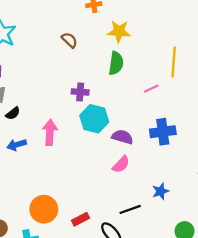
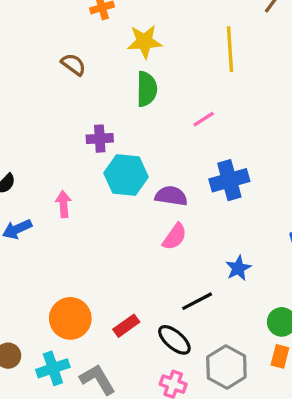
yellow line: (174, 62) -> (230, 49), moved
pink arrow: (50, 132) -> (63, 204), size x0.7

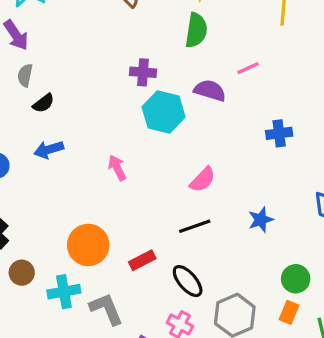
blue cross: (229, 180) -> (279, 133), moved, size x0.7
purple semicircle: (171, 196) -> (210, 90), moved
pink arrow: (63, 204) -> (117, 168), moved, turned -30
black line: (197, 301) -> (195, 226), moved

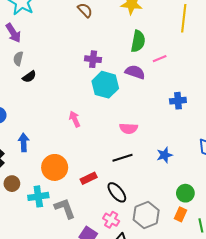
green semicircle: (196, 30) -> (138, 41), moved
blue arrow: (49, 150) -> (24, 142), moved, turned 102
pink semicircle: (203, 180) -> (129, 128), turned 48

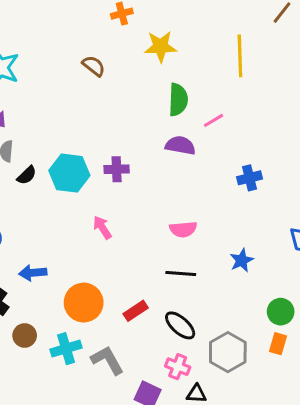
purple cross: (93, 59) -> (117, 169), moved
cyan hexagon: (105, 85) -> (69, 173), moved
blue arrow: (24, 142) -> (33, 273), turned -84
black line: (123, 158) -> (181, 274), turned 30

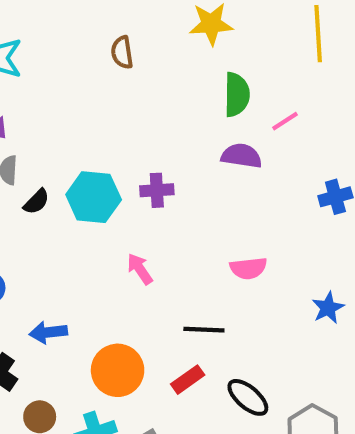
brown semicircle: (94, 66) -> (122, 52), turned -135
black line: (181, 274) -> (204, 330), moved

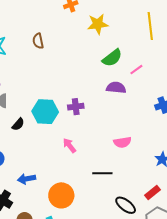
brown semicircle: (122, 52) -> (38, 41), moved
green semicircle: (237, 95) -> (112, 58), turned 55
black semicircle: (36, 202) -> (18, 124), moved
red rectangle: (188, 380) -> (152, 193), moved

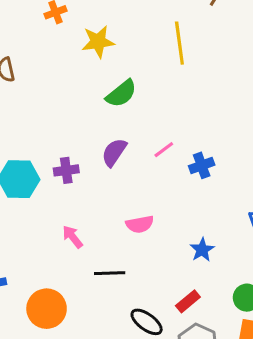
pink line: (136, 70) -> (164, 150), moved
purple semicircle: (116, 88) -> (114, 152), moved, turned -60
pink arrow: (69, 145) -> (73, 237), moved

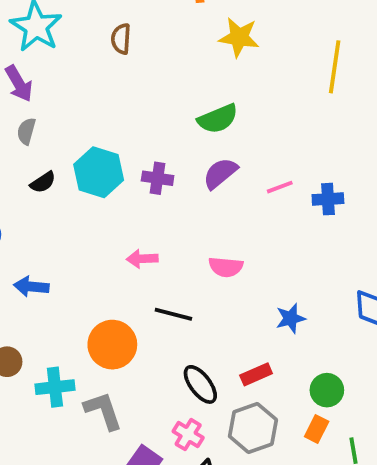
green semicircle: (121, 94) -> (218, 119), moved
blue cross: (202, 165) -> (328, 199), moved
pink arrow: (73, 237) -> (142, 259), turned -70
orange circle: (47, 309) -> (112, 345), moved

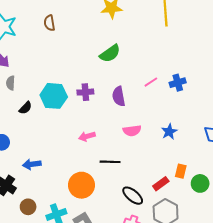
purple semicircle: (220, 173) -> (119, 96), moved, turned -48
blue star: (291, 318) -> (169, 132), moved
orange rectangle: (317, 429) -> (181, 171), moved

